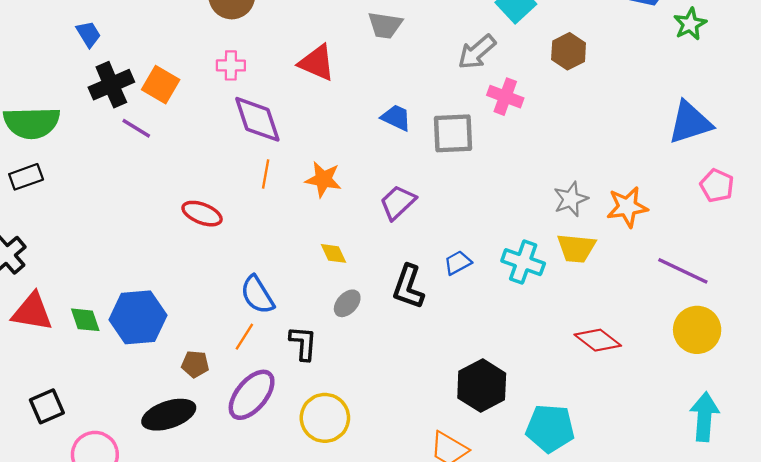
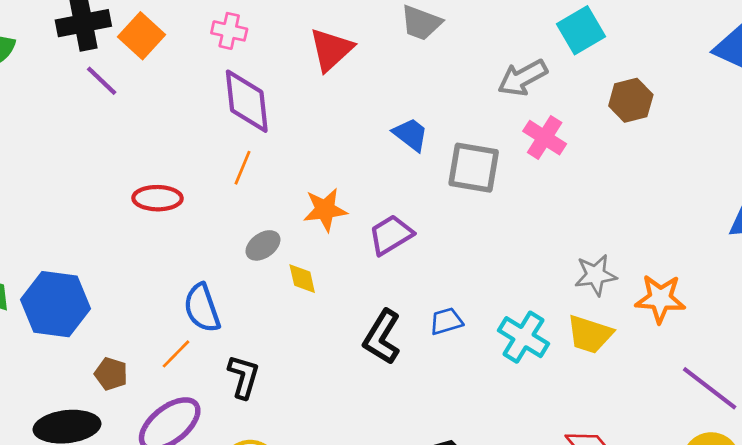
red triangle: (317, 63) -> (331, 50), turned 42
orange star: (323, 179) -> (325, 210), moved, turned -30
red ellipse: (202, 214) -> (157, 198), turned -33
gray ellipse: (347, 303) -> (263, 245), moved

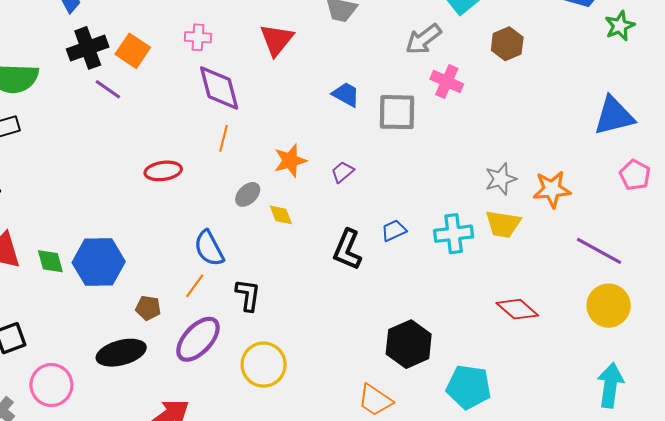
purple trapezoid: (391, 235) -> (342, 172), size x0.7
cyan cross: (523, 337) -> (454, 234), turned -30

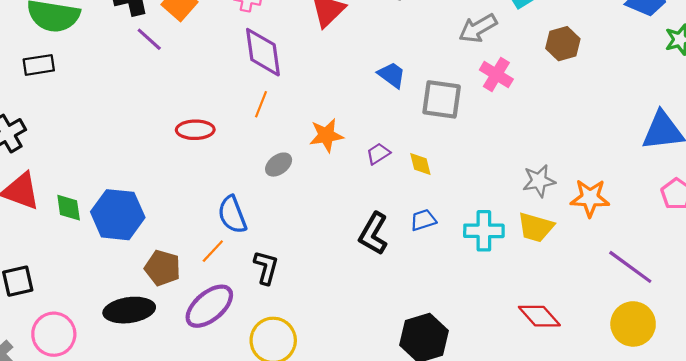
yellow diamond: (281, 215) -> (420, 164), moved
brown pentagon: (148, 308) -> (162, 268), size x1.4

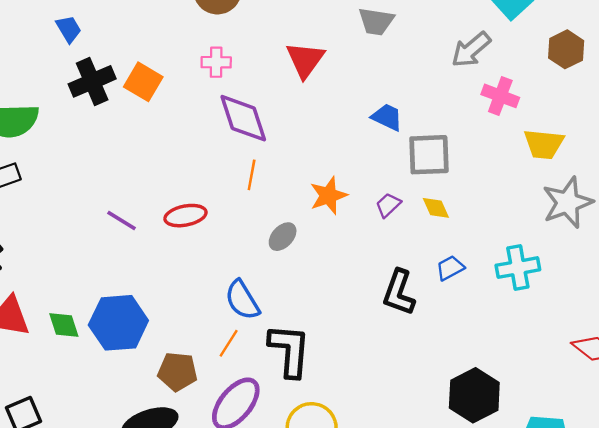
purple line: (149, 39) -> (121, 220), moved
gray square: (442, 99) -> (429, 155), moved
gray star: (539, 181) -> (568, 203), size x1.4
yellow trapezoid: (536, 227) -> (544, 144), moved
black L-shape: (266, 267) -> (289, 350), size x1.5

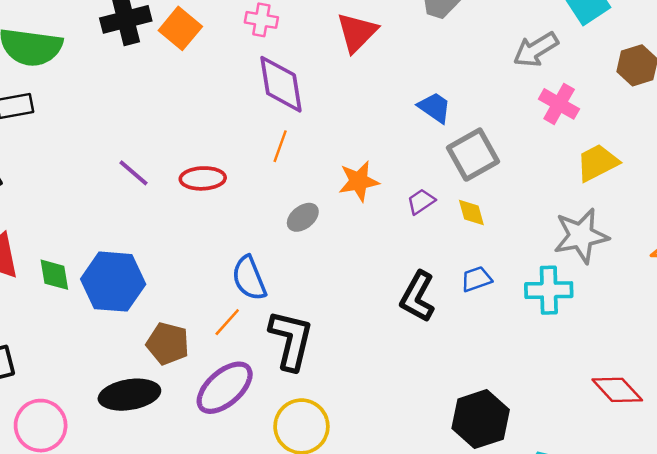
yellow trapezoid: (544, 144) -> (597, 163), turned 138
gray square: (429, 155) -> (473, 155), turned -36
gray star: (568, 203) -> (581, 236), moved

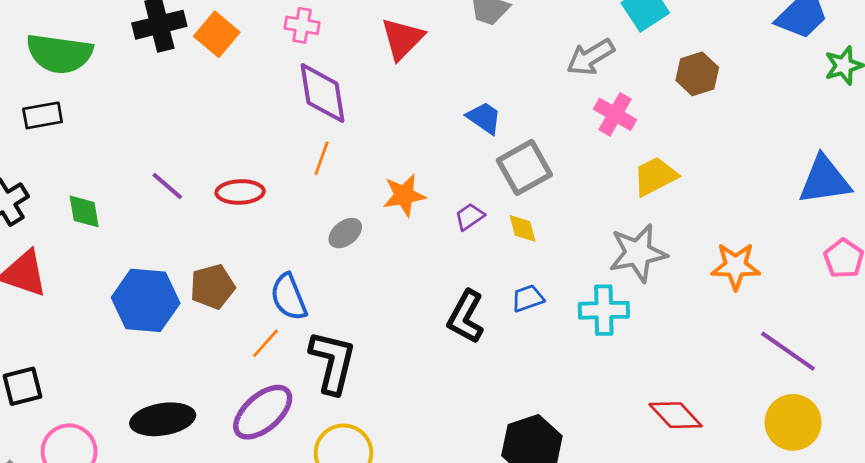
green diamond: (54, 275) -> (84, 211), moved
brown pentagon: (168, 344) -> (212, 287), moved, turned -30

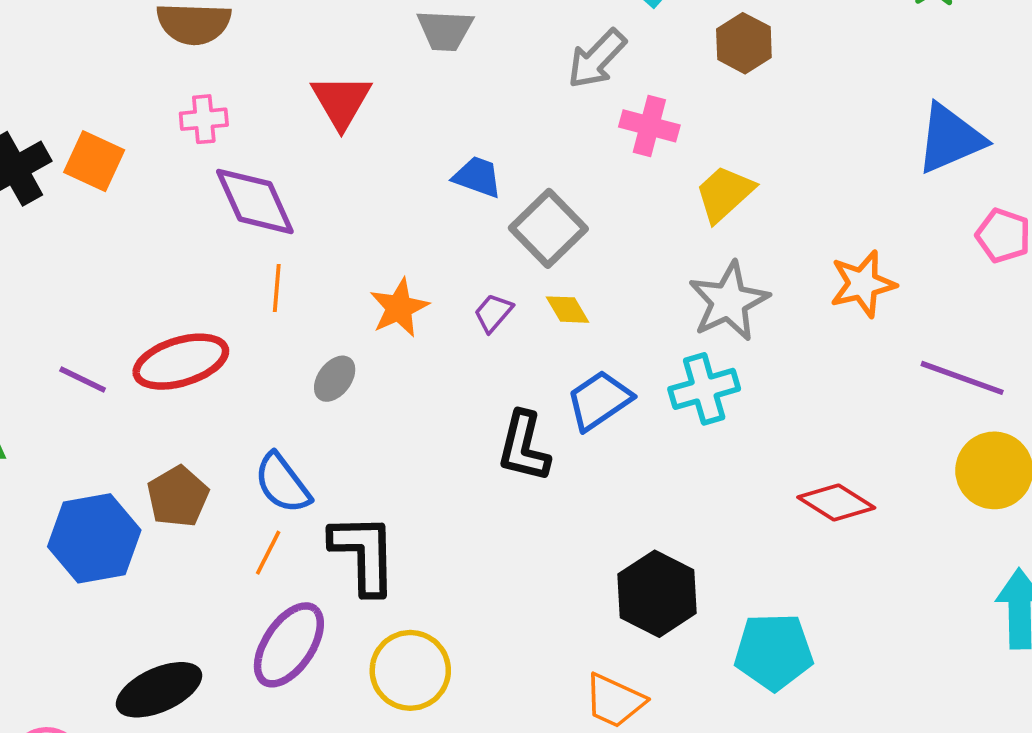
red ellipse: (240, 192) -> (181, 362), size x1.4
blue trapezoid: (528, 298) -> (599, 400), size x1.5

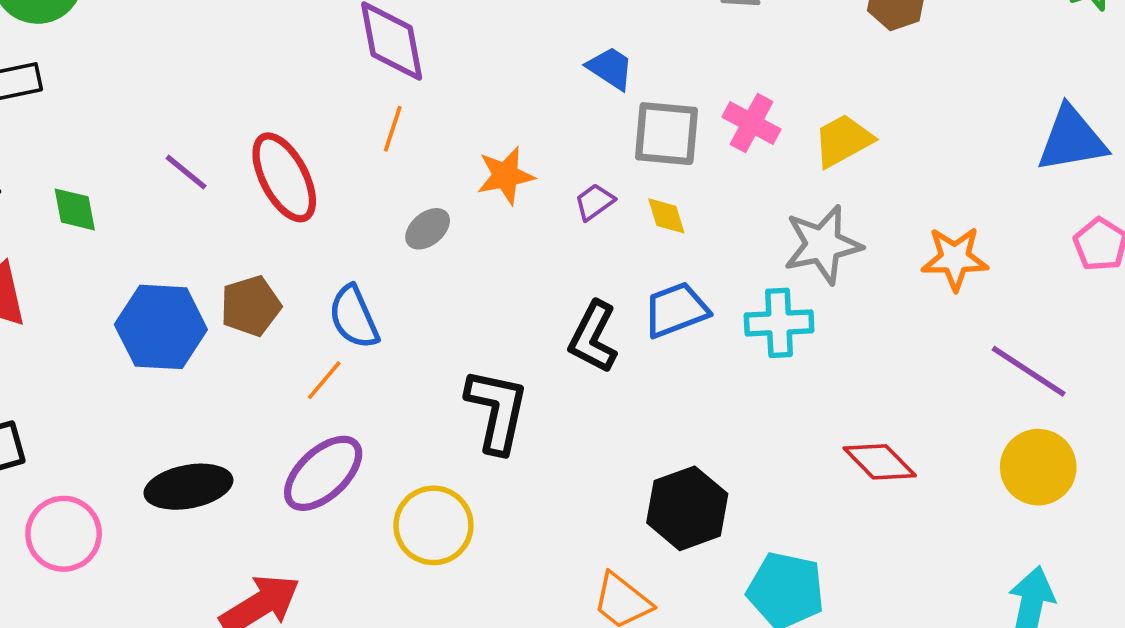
pink cross: (649, 126) -> (752, 123), moved
gray square: (548, 228) -> (667, 134), turned 36
red ellipse: (181, 362) -> (284, 177), turned 66
black L-shape: (364, 554) -> (497, 411), moved

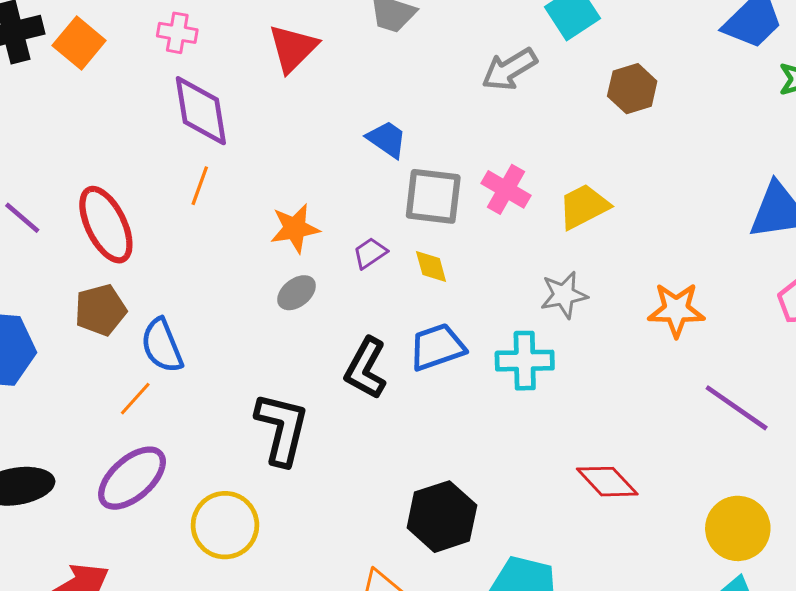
gray ellipse: (428, 229) -> (297, 293), moved
gray star: (823, 245) -> (564, 295), size x0.7
brown pentagon: (251, 306) -> (100, 310), moved
yellow circle: (1038, 467) -> (738, 528), moved

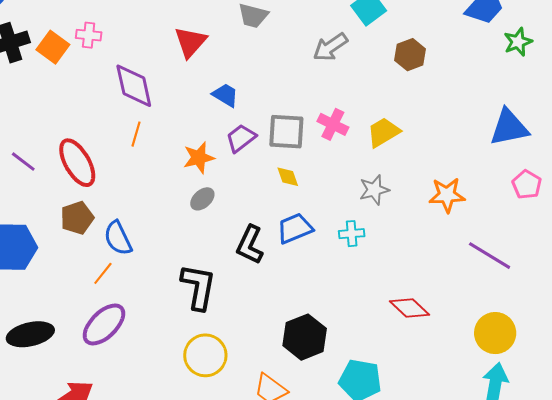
pink cross: (177, 33) -> (89, 35), moved
blue trapezoid: (387, 139) -> (225, 95), moved
purple trapezoid: (370, 253) -> (241, 138), moved, size x1.4
cyan cross: (525, 361) -> (352, 234), size x0.7
yellow circle: (225, 525) -> (205, 355), moved

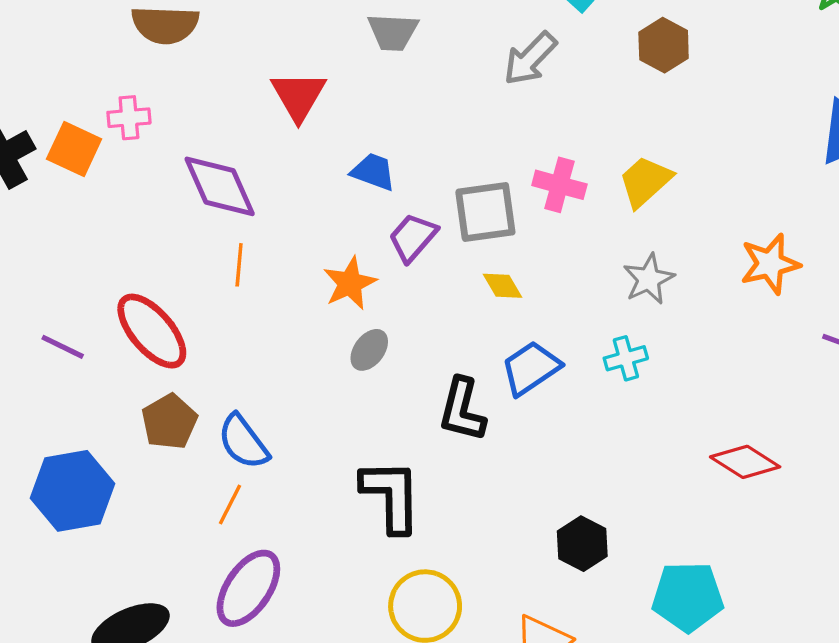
black hexagon: (305, 337) -> (582, 544), size x0.7

